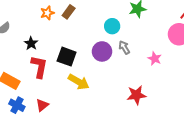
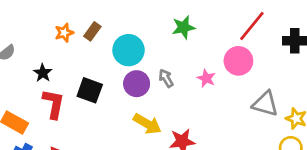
cyan circle: (112, 26) -> (129, 50), moved, size x1.5
pink star: (155, 59) -> (206, 78), moved
yellow arrow: (79, 82) -> (147, 124), moved

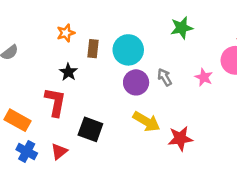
brown rectangle: (92, 31) -> (93, 49), moved, turned -30
black star: (43, 73) -> (68, 72), moved
black square: (90, 90) -> (90, 129), moved

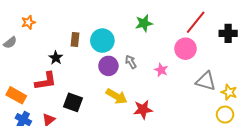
orange star: (66, 33) -> (28, 22), moved
pink star: (204, 77) -> (161, 70), moved
red L-shape: (55, 102) -> (46, 81), turned 70

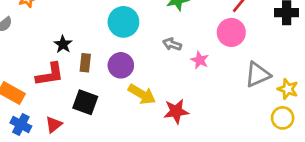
brown rectangle: (75, 40) -> (85, 63), moved
gray arrow: (131, 62) -> (172, 44), moved, turned -40
purple circle: (108, 66) -> (121, 65), moved
gray triangle: (206, 81) -> (258, 75), turned -40

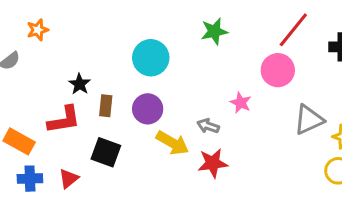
gray arrow: (172, 44) -> (208, 126), moved
blue cross: (21, 124) -> (30, 179), turned -30

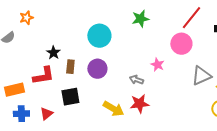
orange rectangle: (19, 141) -> (14, 90), turned -42
yellow arrow: (172, 143) -> (113, 109), moved
black square: (106, 152) -> (70, 97), turned -30

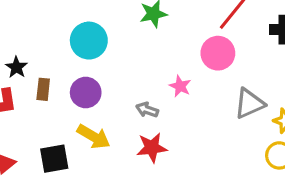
black square: (70, 97) -> (54, 159), moved
yellow arrow: (113, 109) -> (94, 137), moved

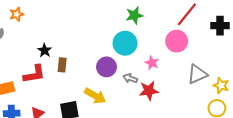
cyan circle: (89, 41) -> (125, 43), moved
purple circle: (86, 92) -> (107, 67), moved
red star: (152, 148) -> (149, 91), moved

